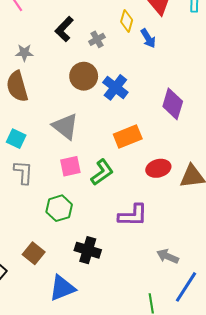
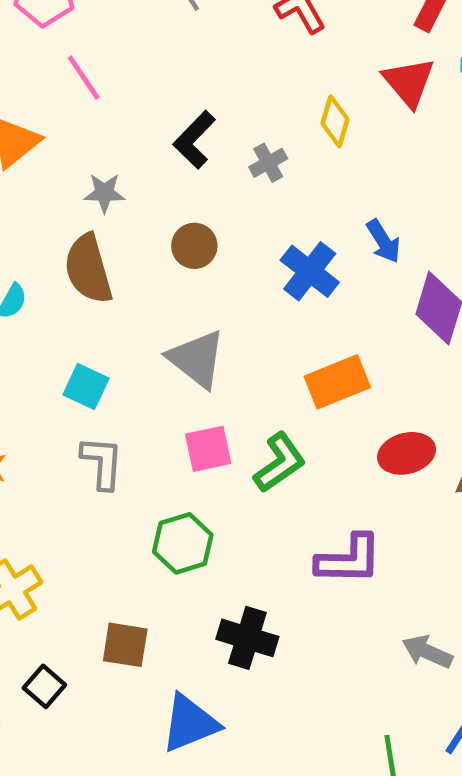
blue arrow: (148, 38) -> (383, 241), moved
brown circle: (84, 76) -> (194, 246), moved, size x0.7
brown square: (34, 253) -> (125, 645), turned -30

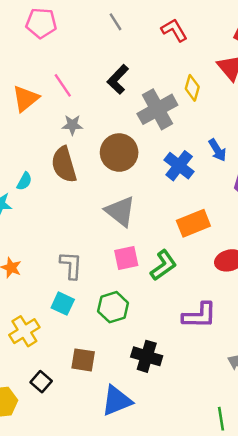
pink line: (84, 77) -> (63, 85), moved
black L-shape: (194, 140) -> (118, 79), moved
gray cross: (268, 163) -> (157, 109), size x2.0
brown circle: (194, 246) -> (119, 153), size x1.6
cyan square: (86, 387) -> (63, 304), moved

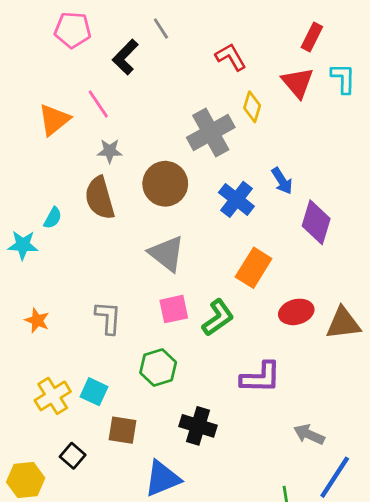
red L-shape: (174, 30) -> (231, 57), moved
black L-shape: (118, 79) -> (125, 57), moved
orange rectangle: (193, 223) -> (254, 268), turned -36
cyan square: (63, 304) -> (94, 392), moved

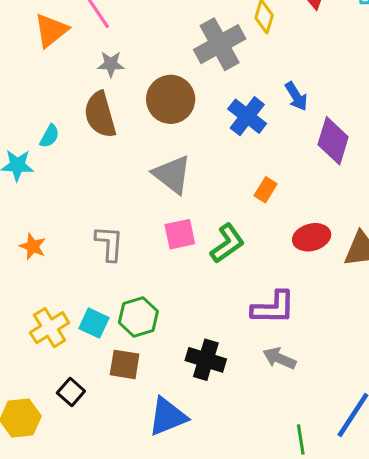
orange rectangle: (254, 268) -> (266, 190), size x0.6
green hexagon: (158, 367) -> (138, 317), moved
gray arrow: (309, 434) -> (279, 358), moved

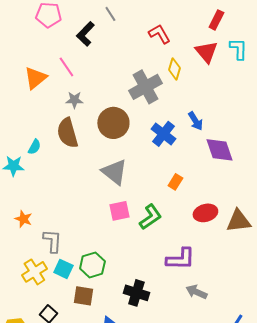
purple diamond: (333, 141) -> (219, 150), turned -36
gray L-shape: (109, 243) -> (52, 241), moved
gray arrow: (279, 358) -> (196, 292), moved

